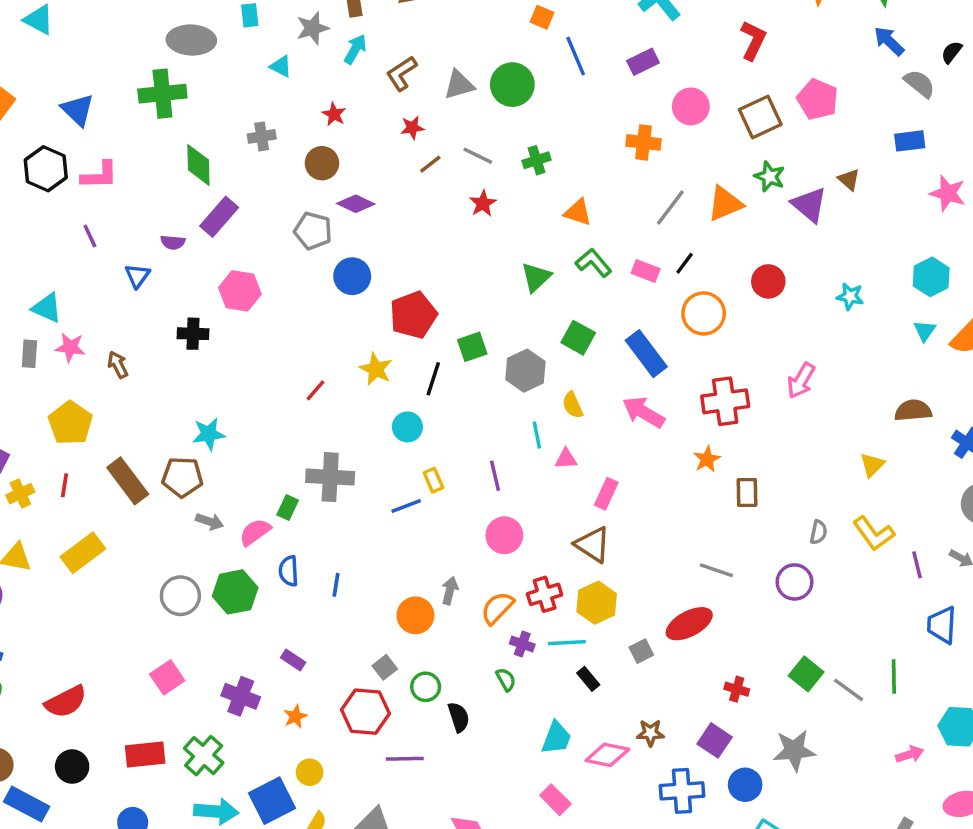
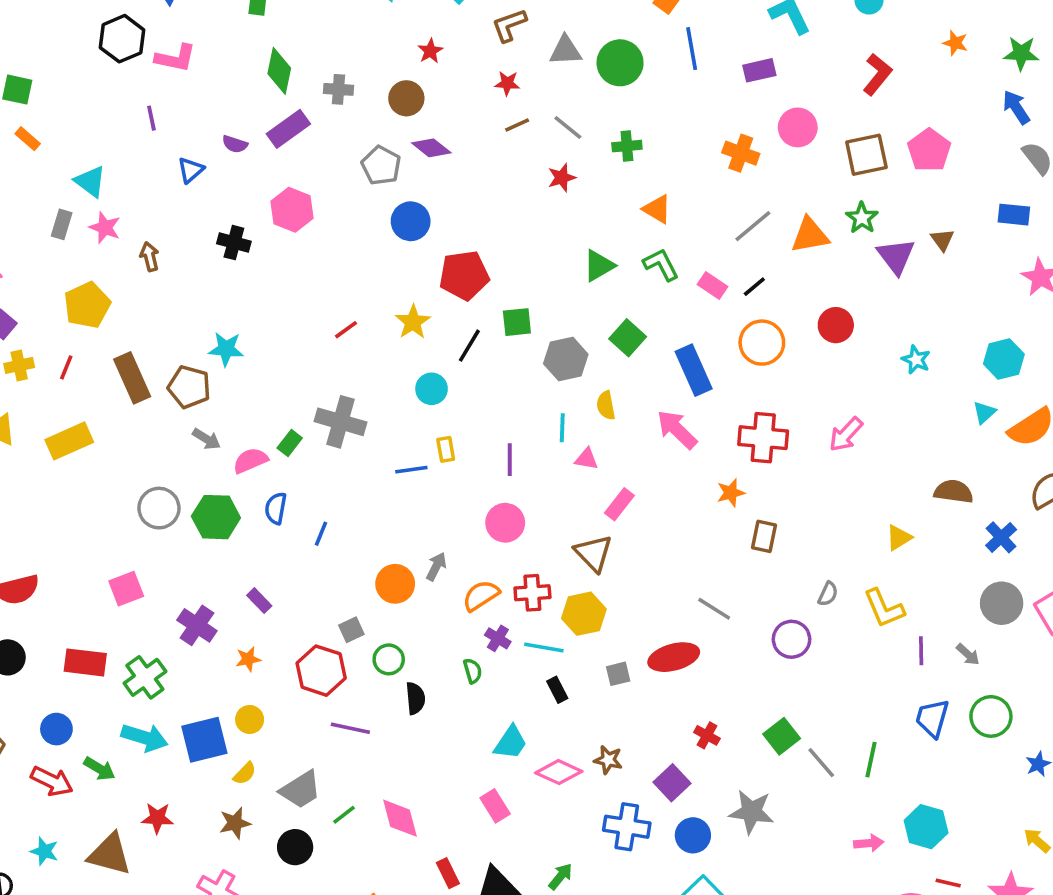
gray cross: (262, 136) -> (338, 89), moved

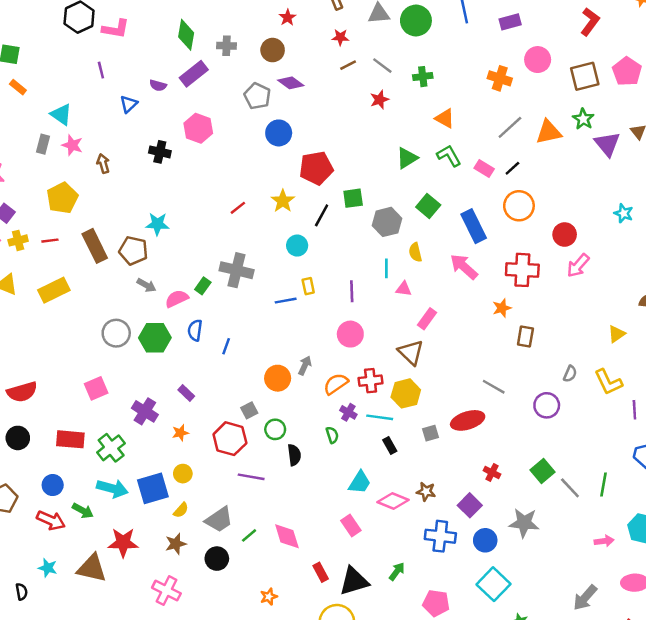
red circle: (836, 325) -> (565, 235), moved
red line: (66, 367) -> (50, 241), turned 63
red star: (157, 818) -> (123, 542), size x1.4

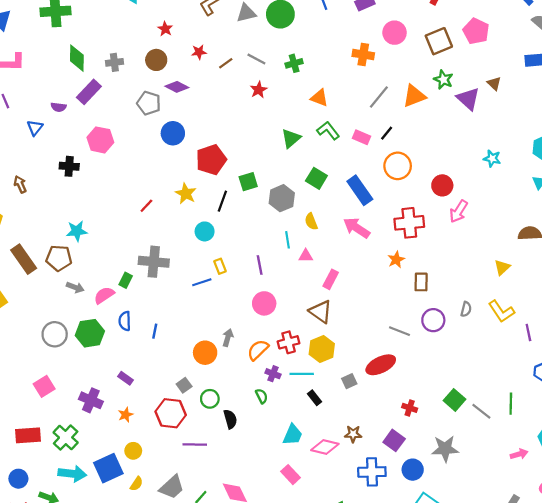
red star: (340, 37) -> (199, 52), moved
purple circle: (547, 405) -> (433, 320), moved

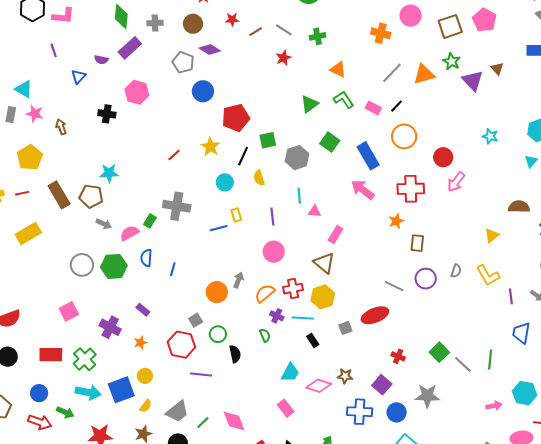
yellow semicircle: (311, 221) -> (259, 178), moved

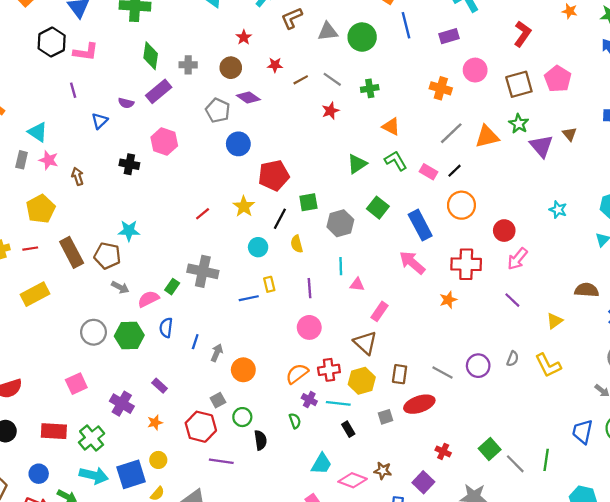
brown rectangle: (417, 243) -> (400, 374), moved
gray arrow: (238, 280) -> (217, 353), moved
purple line: (511, 296) -> (512, 300), moved, turned -42

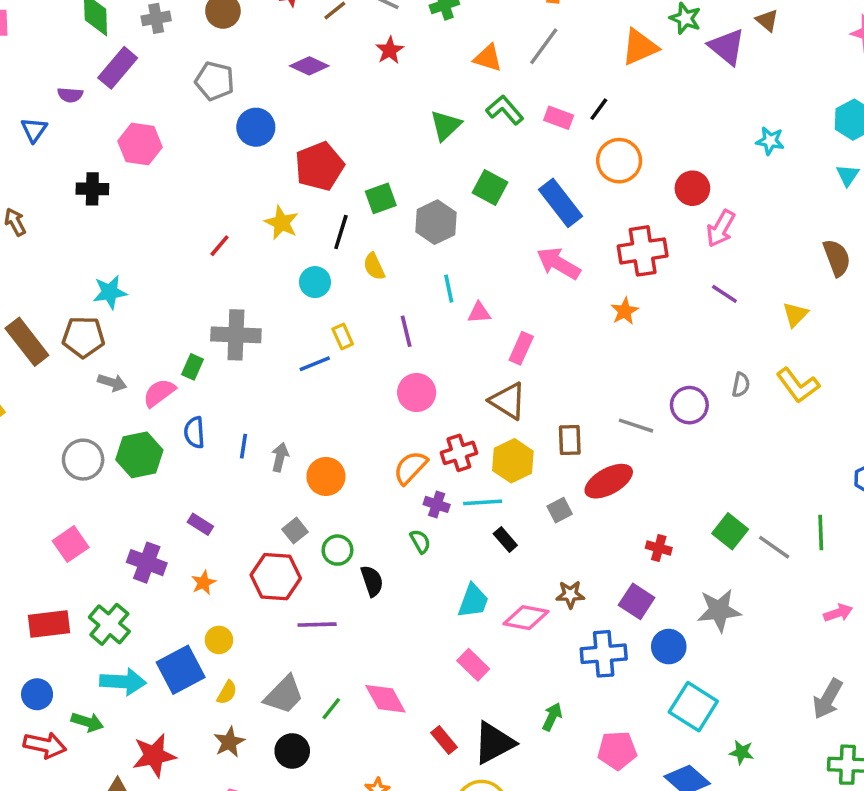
purple diamond: (248, 97) -> (309, 66), moved
gray line: (451, 133) -> (544, 46), moved
brown semicircle: (587, 290) -> (837, 258), turned 75

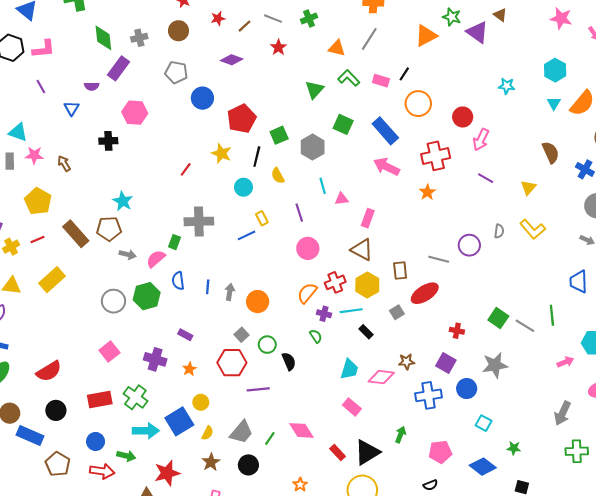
cyan star: (110, 292) -> (123, 201), turned -30
cyan square: (693, 707) -> (484, 423), size x0.6

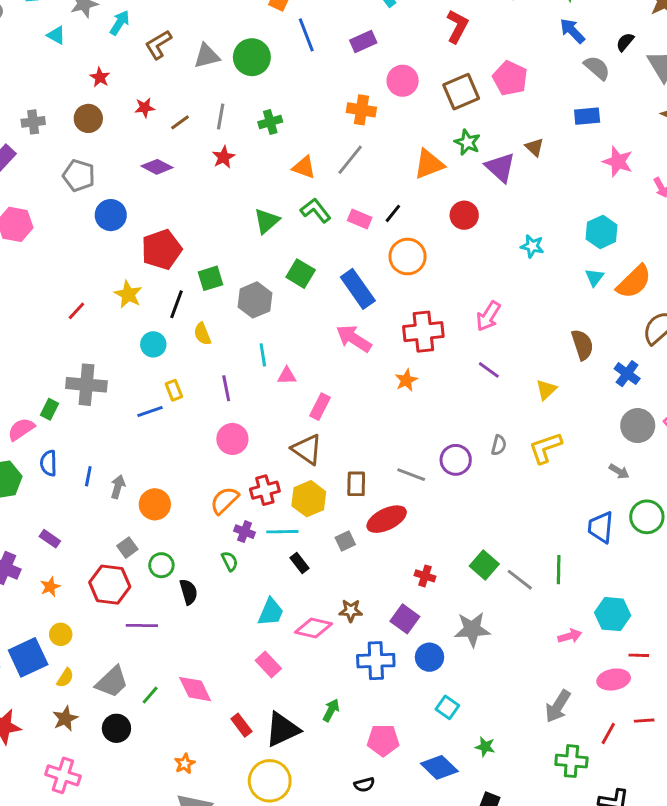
gray line: (273, 19) -> (221, 116), turned 72
red circle: (463, 117) -> (464, 215), moved
yellow L-shape: (533, 229) -> (545, 448), turned 105

